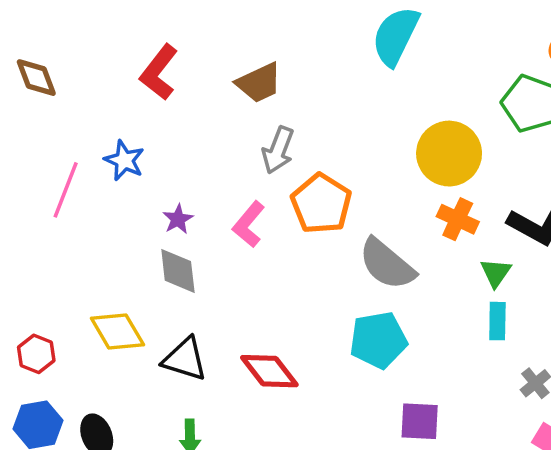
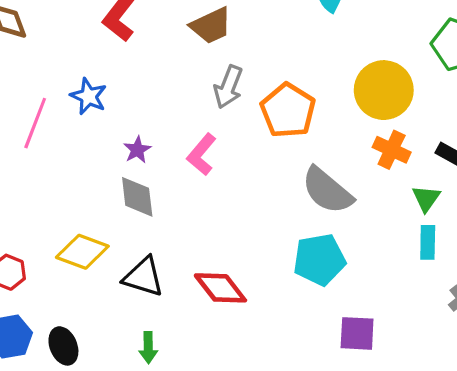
orange pentagon: (321, 204) -> (288, 110), moved
yellow diamond: (117, 331) -> (82, 252), turned -39

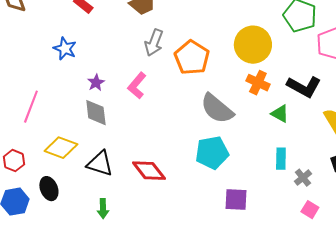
pink line: (35, 123) -> (31, 107), moved
green triangle: (426, 198) -> (280, 114), turned -36
cyan rectangle: (428, 242) -> (281, 159), moved
black ellipse: (63, 346) -> (49, 189), moved

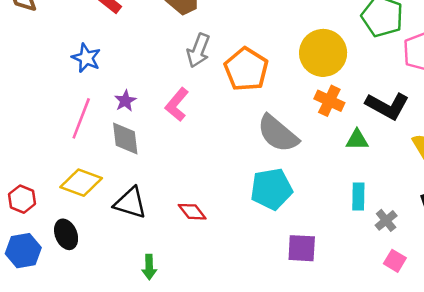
pink line: (31, 107) -> (81, 118), moved
green triangle: (280, 114) -> (357, 140), turned -30
red diamond: (149, 171) -> (192, 212), size x0.7
green arrow: (103, 209) -> (149, 267), moved

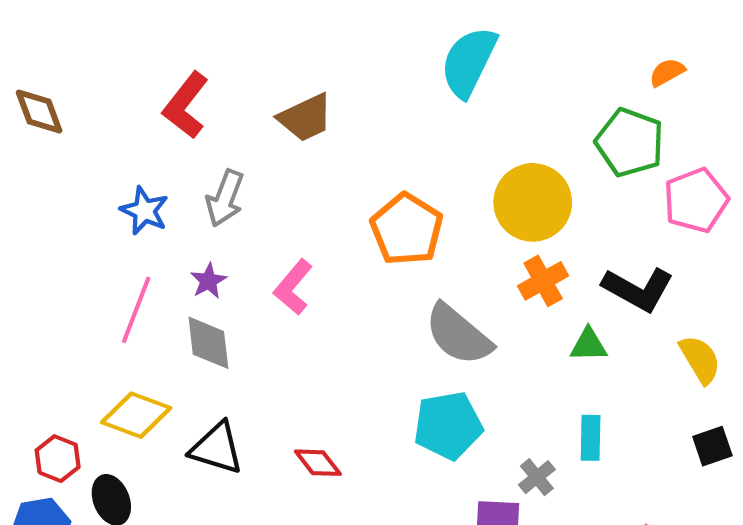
gray arrow: (198, 50) -> (225, 198), moved
orange cross: (329, 101) -> (543, 281), turned 36
red hexagon: (22, 199) -> (58, 459), moved
gray cross: (386, 220) -> (537, 477), moved

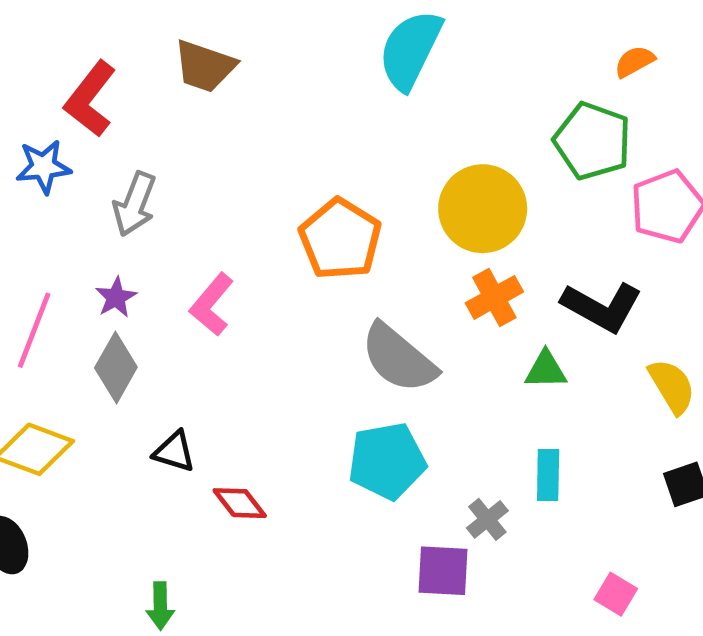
brown trapezoid: (306, 118) -> (205, 66), moved, turned 44
blue star: (144, 211) -> (43, 167), moved, turned -30
gray diamond: (208, 343) -> (116, 368), turned 36
black triangle: (217, 448) -> (174, 452), moved, size x0.7

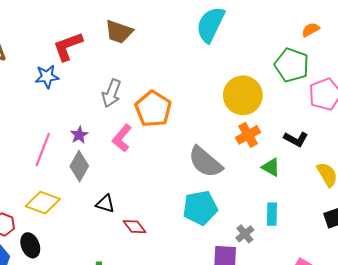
red L-shape: (90, 99) -> (68, 46), turned 32
gray arrow: (135, 204) -> (112, 93), moved
orange pentagon: (340, 239) -> (153, 109), moved
black L-shape: (602, 307) -> (296, 139), size x0.7
green triangle: (546, 370) -> (271, 167), turned 30

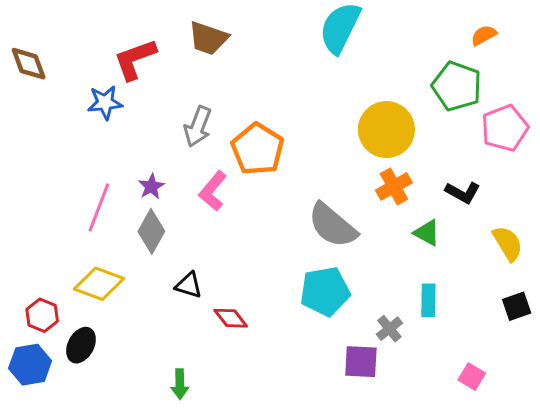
black ellipse: (30, 245) -> (81, 345), turned 50

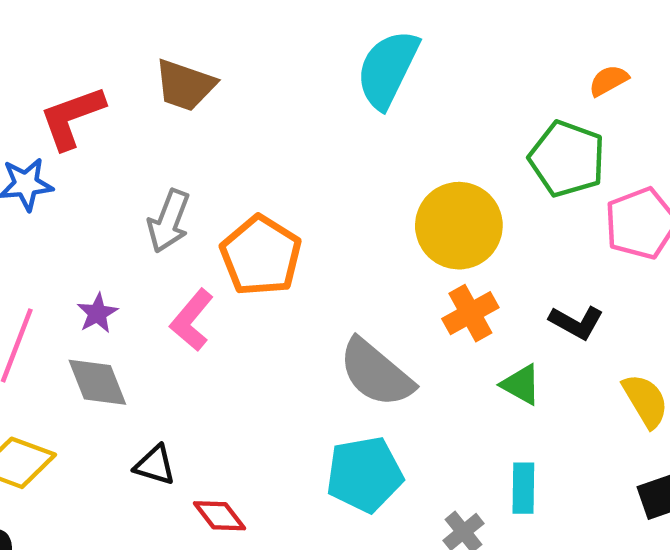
gray diamond: (151, 231) -> (97, 382), turned -51

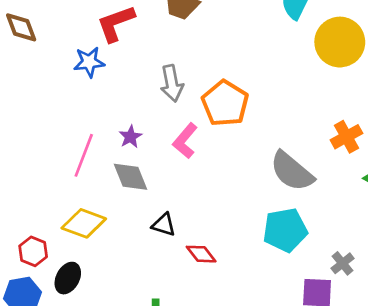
gray arrow: (169, 221) -> (172, 83), turned -32
yellow circle: (459, 226) -> (340, 42), moved

